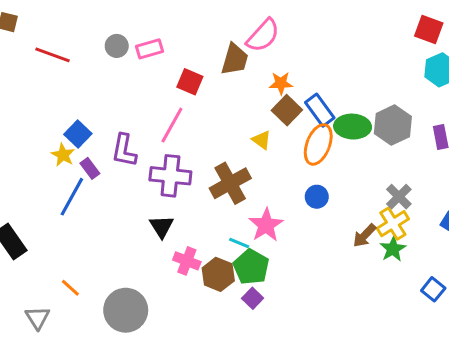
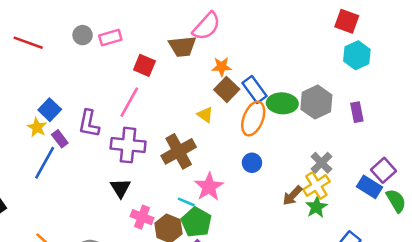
brown trapezoid: (235, 59) -> (182, 46), turned 68

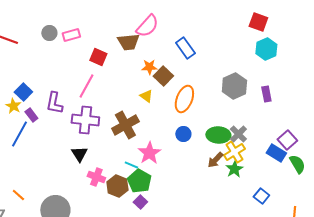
orange star: (222, 67) -> (149, 67), moved
blue rectangle: (254, 89) -> (185, 48), moved
green ellipse: (282, 103) -> (218, 135), moved

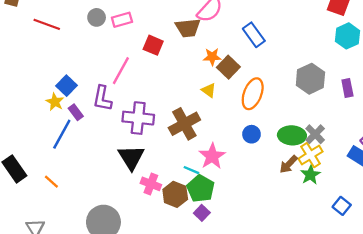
pink line: (86, 86) -> (121, 71), moved
black triangle: (79, 154) -> (131, 157), size x1.4
orange line: (18, 195) -> (51, 182), moved

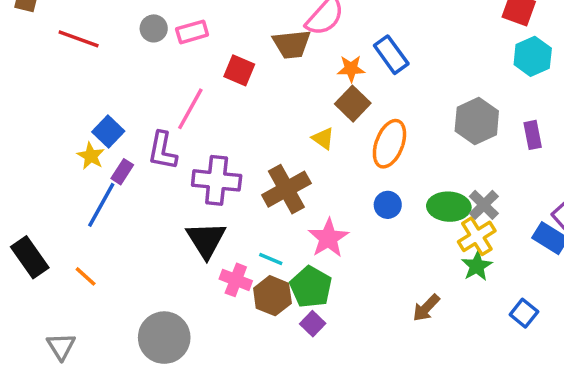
orange star: (212, 57) -> (351, 69), moved
purple rectangle: (76, 112) -> (122, 172), turned 70
brown arrow: (289, 164) -> (426, 308), moved
cyan line: (191, 170) -> (271, 259), moved

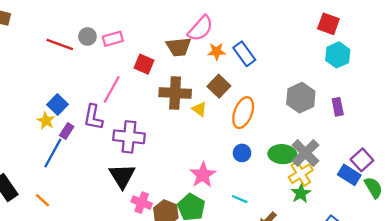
red line: (79, 39) -> (60, 45), moved
orange star: (351, 69) -> (217, 51), moved
brown cross: (286, 189) -> (175, 93), moved, turned 32
gray cross: (484, 205) -> (305, 153), size x1.4
cyan line: (271, 259) -> (240, 199), moved

